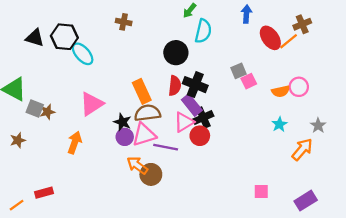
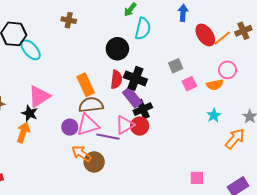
brown cross: (302, 24) -> (243, 31), moved
pink square: (249, 81) -> (189, 84), moved
pink circle: (299, 87) -> (227, 70), moved
black star: (122, 122) -> (30, 113), moved
pink triangle: (184, 122) -> (125, 125), moved

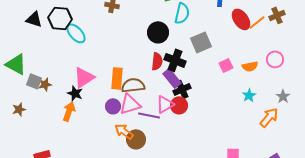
gray square: (176, 66) -> (201, 42), moved, size x1.5
pink circle: (227, 70) -> (275, 59), moved
orange rectangle: (86, 85) -> (117, 78), moved, turned 30

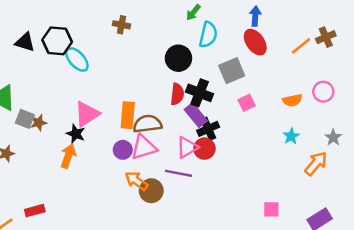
red ellipse: (241, 19) -> (255, 42), moved
pink square: (226, 65) -> (247, 103), moved
purple line: (149, 115) -> (178, 173), moved

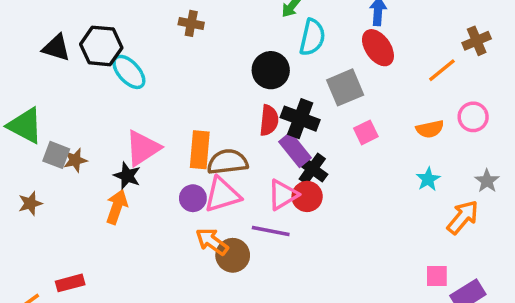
orange line: (301, 46) -> (442, 70), moved
black cross: (208, 129) -> (312, 169), turned -30
pink square: (271, 209) -> (437, 276), moved

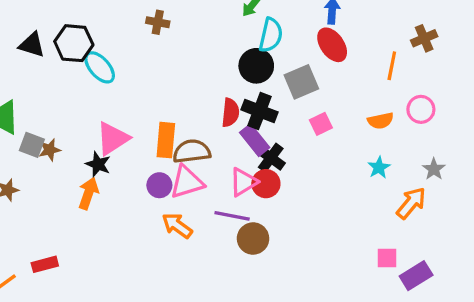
black circle: (271, 70) -> (256, 66), moved
orange line: (442, 70) -> (392, 66), turned -40
brown circle: (233, 255) -> (253, 239), moved

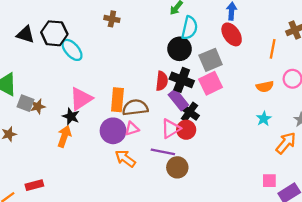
pink square: (321, 124) -> (211, 83), moved, size x1.5
pink triangle: (187, 182) -> (132, 129), size x0.6
purple circle: (159, 185) -> (113, 131), size x1.5

